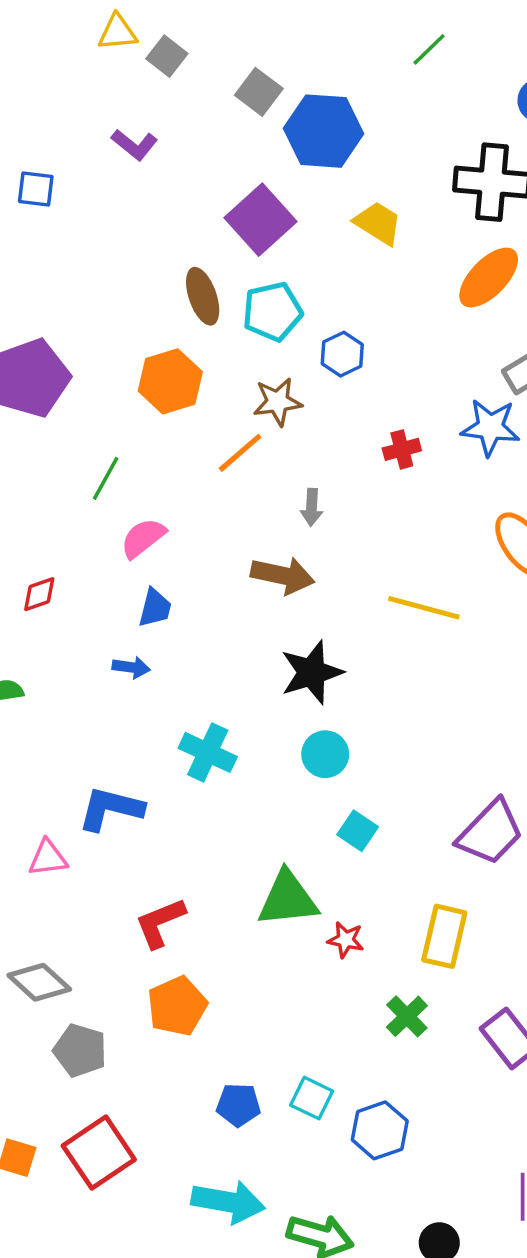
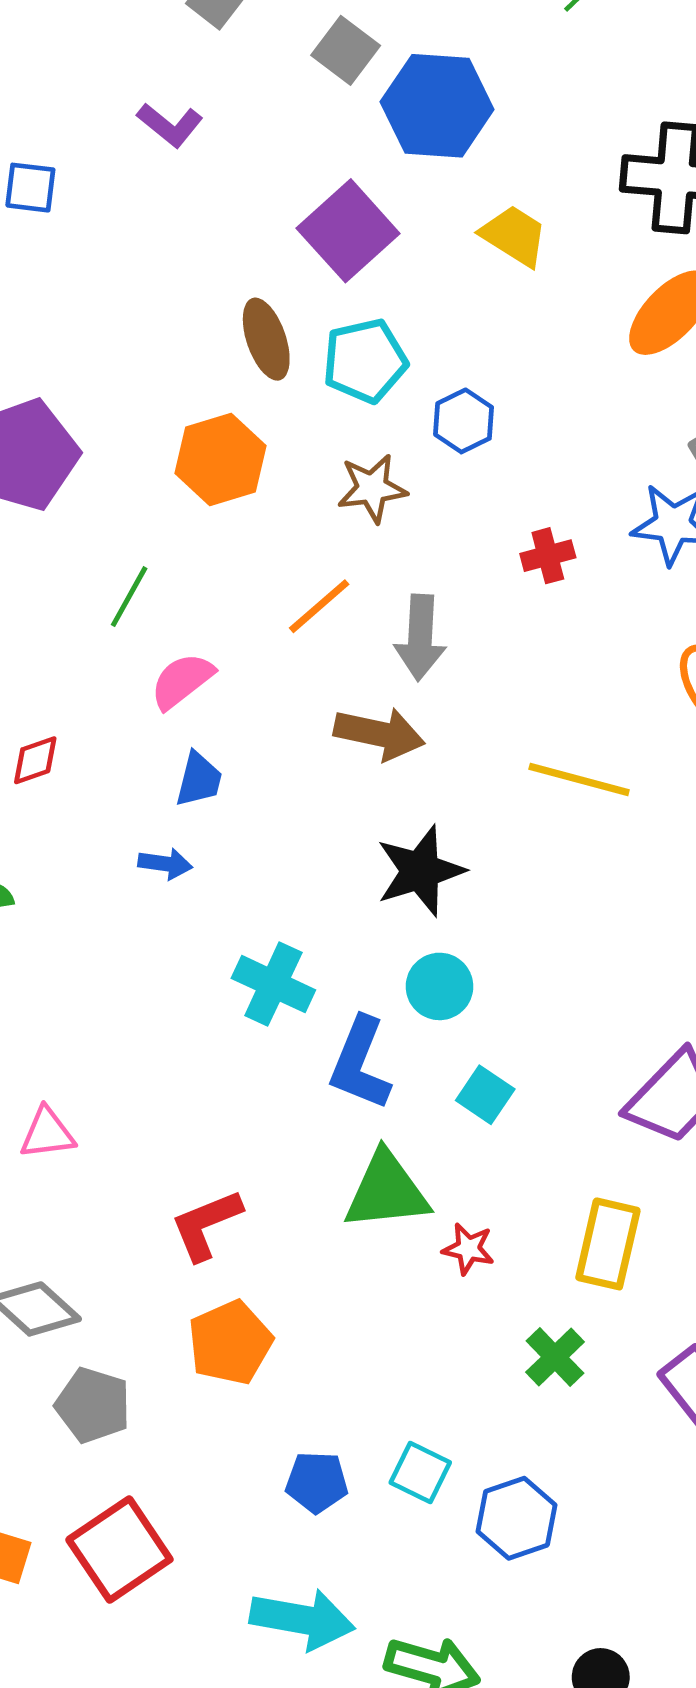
orange line: (240, 453) -> (319, 606), moved
gray arrow: (312, 507) -> (420, 638), size x1.6
blue L-shape: (111, 809) -> (360, 1063), moved, turned -82

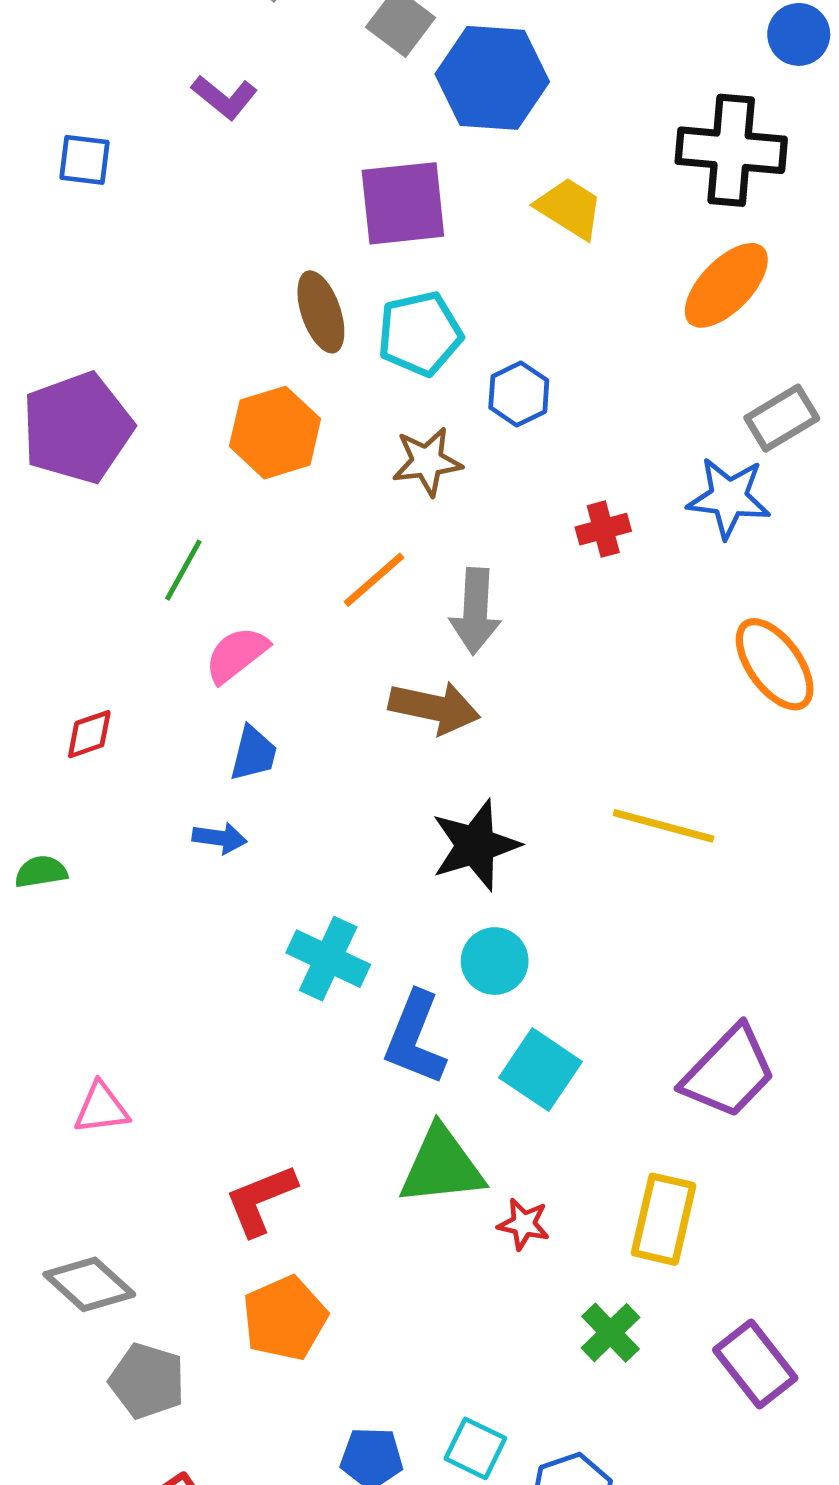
purple square: (348, 231) -> (403, 203), turned 36
yellow line: (579, 779) -> (664, 826), moved
cyan square: (485, 1095) -> (541, 1070), size x1.4

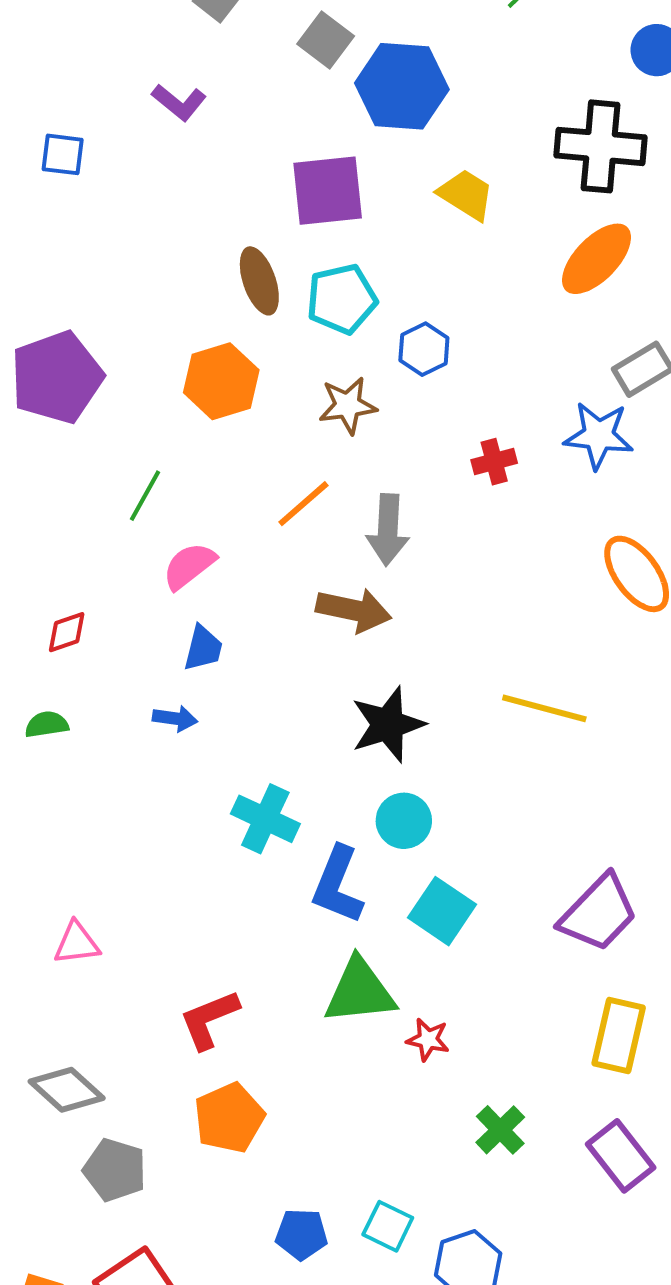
green semicircle: (41, 872) -> (47, 724), moved
yellow rectangle: (664, 1219) -> (619, 1036), moved

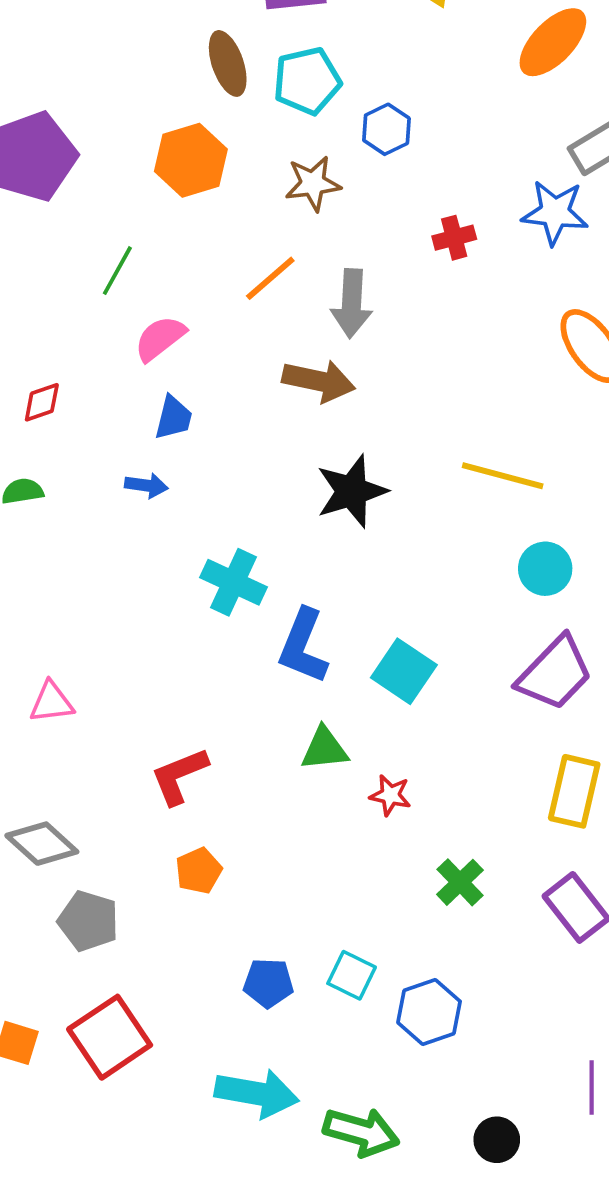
cyan circle: (404, 821) -> (545, 569), moved
green triangle: (360, 991) -> (324, 749), size x0.7
orange pentagon: (229, 1118) -> (199, 871), size x0.7

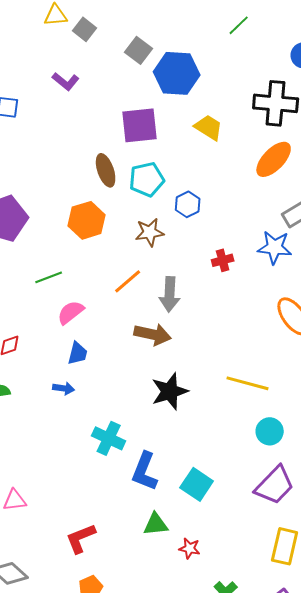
green line: (117, 271) -> (49, 277), turned 40

